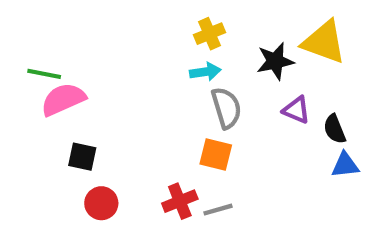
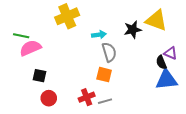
yellow cross: (209, 34) -> (67, 16), moved, size x1.6
purple triangle: (296, 110) -> (171, 53), moved
blue triangle: (345, 165) -> (166, 80), size x1.6

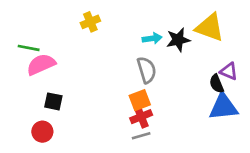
yellow cross: (67, 16) -> (90, 22), size x0.6
cyan arrow: (99, 35) -> (152, 38), moved
orange square: (104, 75) -> (140, 100), turned -35
red cross: (87, 97) -> (141, 117), moved
red circle: (49, 98) -> (42, 132), moved

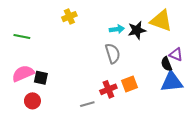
pink semicircle: (41, 64) -> (23, 73), moved
orange square: (140, 100) -> (129, 84), moved
gray line: (141, 136) -> (87, 104), moved

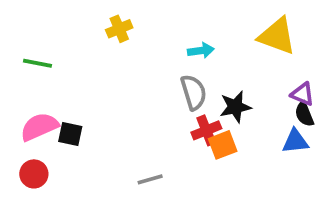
black star: (137, 30) -> (235, 107), moved
black semicircle: (166, 64) -> (304, 114), moved
blue triangle: (172, 82) -> (295, 141), size x0.7
red cross: (108, 89) -> (206, 130), moved
red circle: (32, 101) -> (34, 174), moved

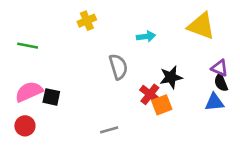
gray semicircle: (194, 92) -> (118, 67), moved
red cross: (206, 130) -> (150, 94), turned -30

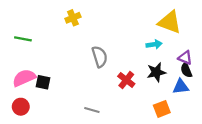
cyan arrow: (146, 36) -> (154, 44), moved
black star: (171, 77) -> (156, 72), moved
orange square: (162, 105) -> (162, 109), moved
gray line: (109, 130) -> (92, 110), turned 32

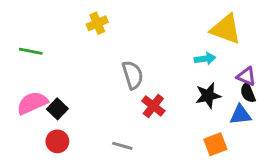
red cross: (126, 80) -> (153, 106), moved
black square: (43, 82) -> (57, 109), turned 32
red circle: (21, 107) -> (57, 141), moved

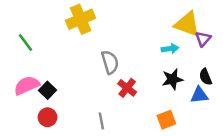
yellow cross: (97, 23) -> (81, 19), size x1.6
green line: (31, 51) -> (25, 43), turned 42
purple triangle: (246, 76) -> (203, 39), moved, turned 49
orange square: (215, 144) -> (166, 120), moved
gray line: (122, 146) -> (101, 121), turned 63

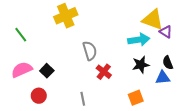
purple triangle: (203, 39) -> (166, 32), turned -40
cyan arrow: (170, 49) -> (139, 40), size x1.5
black square: (48, 90) -> (47, 71), moved

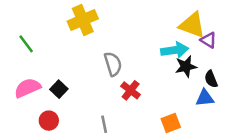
black star: (141, 65) -> (186, 66), moved

